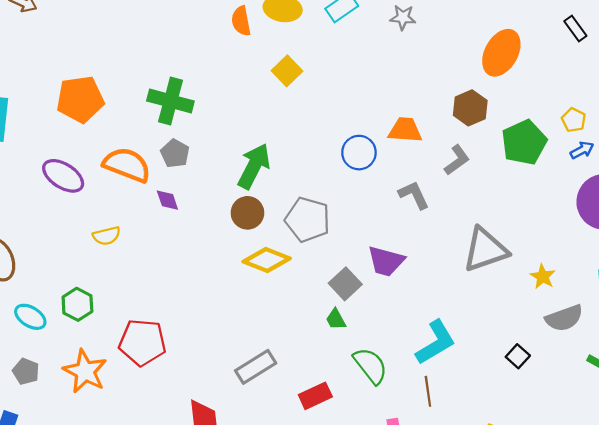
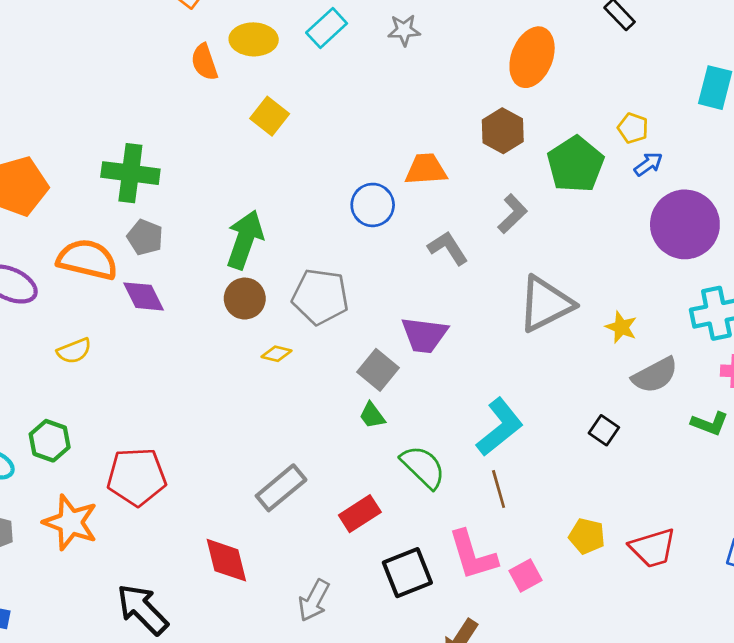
gray L-shape: (457, 160) -> (513, 214), moved
purple diamond: (167, 200) -> (144, 296), size x1.4
yellow diamond: (267, 260) -> (276, 354), size x0.5

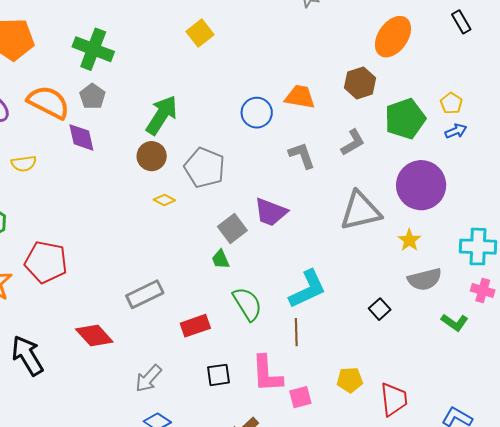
purple circle: (685, 224) -> (421, 185), moved
yellow pentagon: (587, 536) -> (350, 380), turned -30
red trapezoid: (653, 548) -> (394, 399), turned -93
red diamond: (226, 560) -> (94, 335), turned -42
black square: (407, 573) -> (218, 375), size x0.7

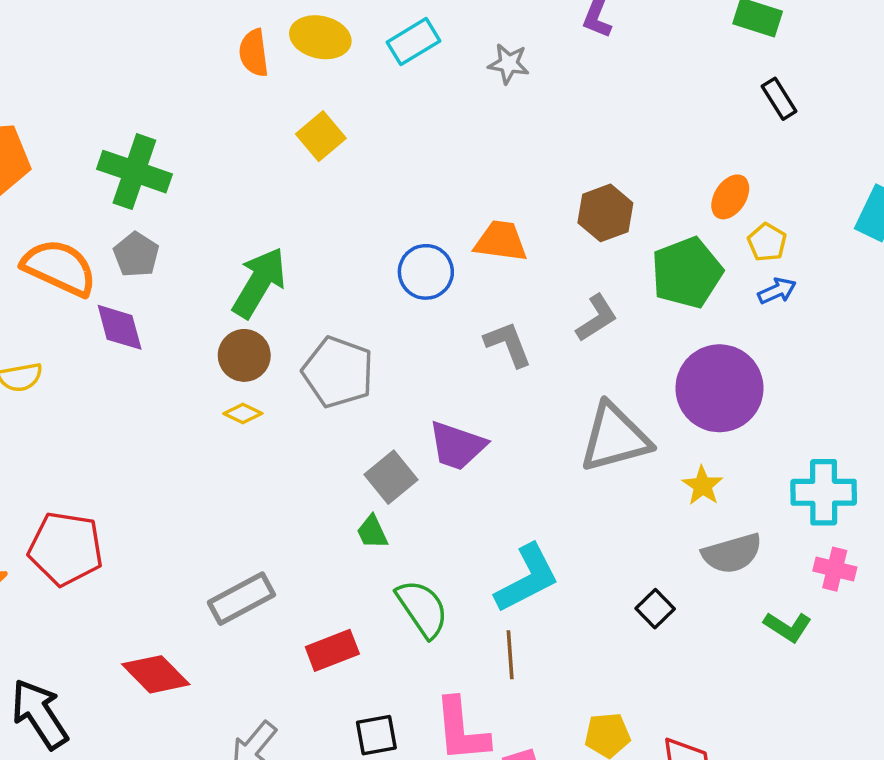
orange ellipse: (393, 37) -> (730, 197), moved, size x0.6
yellow diamond: (164, 200) -> (243, 414), moved

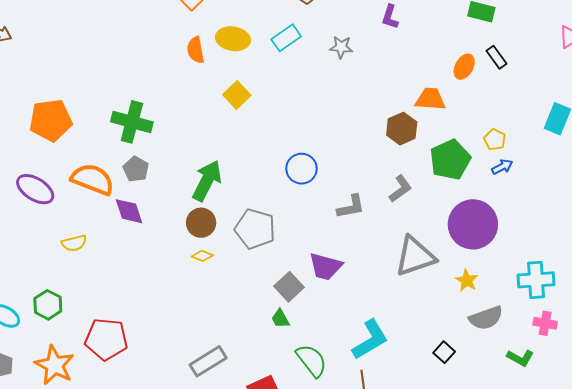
orange ellipse: (730, 197) -> (464, 67), moved
orange trapezoid: (501, 241) -> (430, 99), moved
gray L-shape: (508, 344) -> (351, 207), turned 104

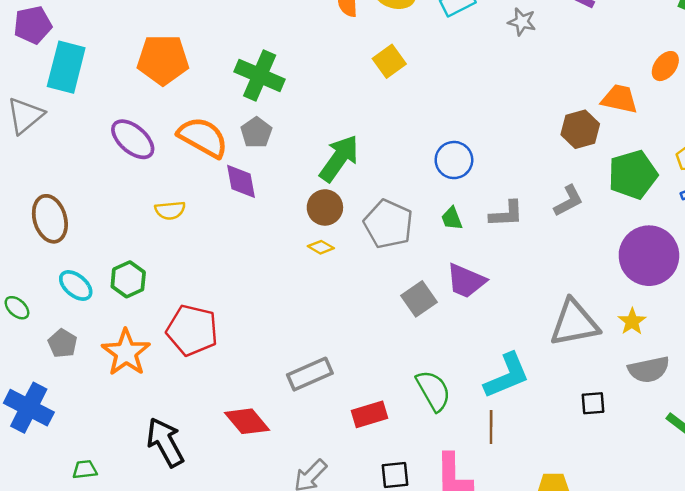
gray triangle: (415, 256) -> (574, 323), moved
green trapezoid: (280, 319) -> (452, 218), moved
black square: (444, 352) -> (593, 403), turned 35

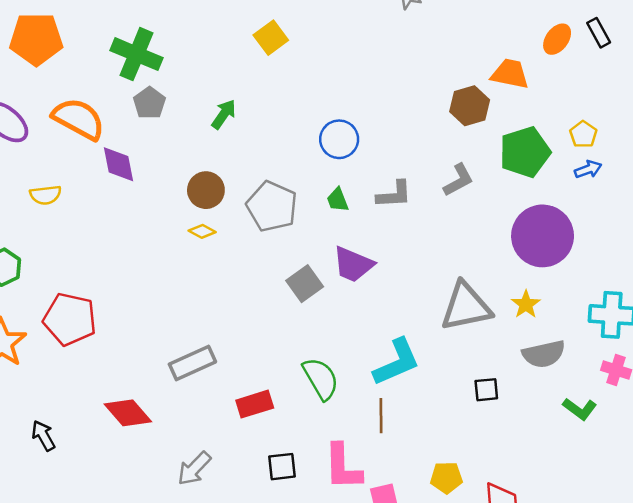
gray pentagon: (256, 133) -> (149, 103), moved
green arrow: (339, 158) -> (224, 114), moved, size x0.6
black arrow: (165, 442) -> (43, 436), size x0.6

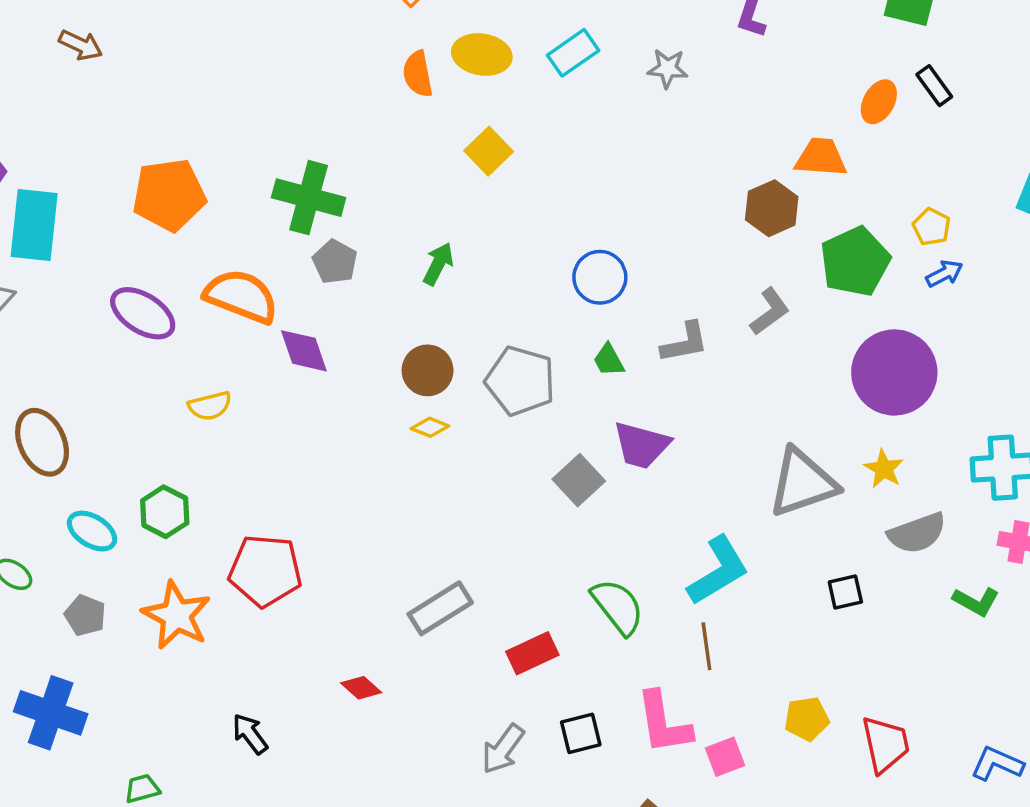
red diamond: (128, 413) -> (361, 688), size x0.6
gray arrow: (194, 468) -> (503, 749), moved

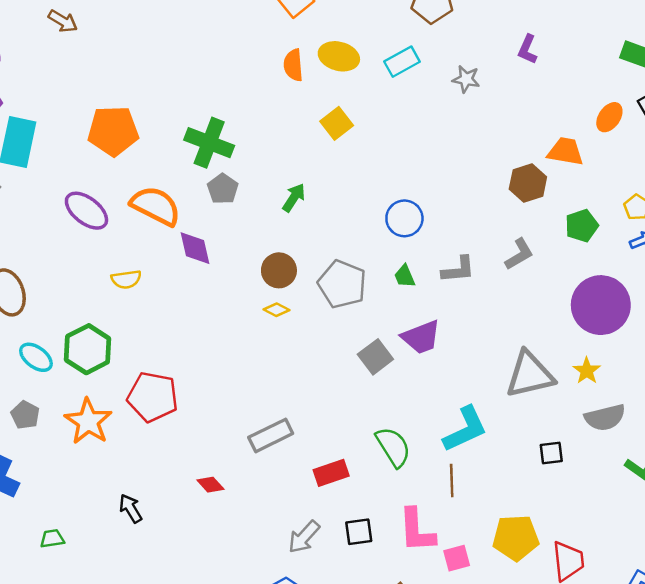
green pentagon: (855, 261) -> (582, 226), size x0.7
purple trapezoid: (641, 445) -> (421, 337), turned -42
green hexagon: (165, 512) -> (88, 349), size x1.4
yellow pentagon: (807, 719) -> (516, 538), size x1.5

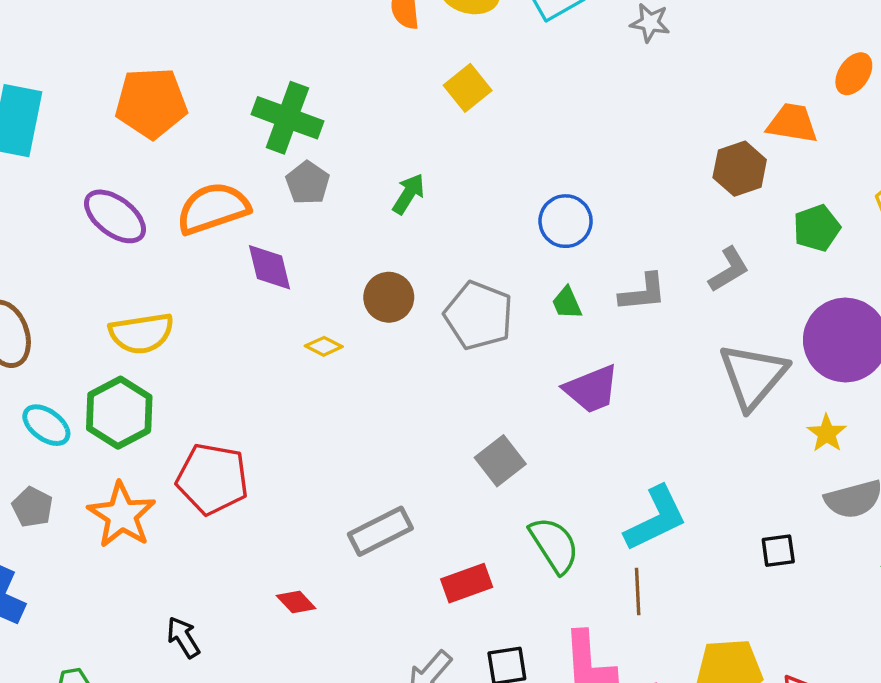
orange semicircle: (156, 206) -> (213, 208), turned -45
yellow semicircle: (126, 279) -> (141, 333), moved, size x1.5
yellow diamond: (276, 310) -> (324, 346), moved
gray square: (375, 357) -> (500, 461), moved
gray triangle: (530, 375) -> (753, 376), moved, turned -36

